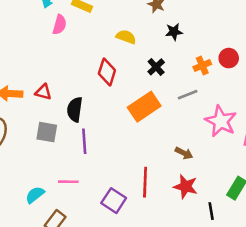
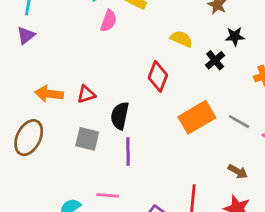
black cross: (156, 67) -> (215, 60), moved
red triangle: (43, 92) -> (86, 94), turned -36
gray line: (188, 95) -> (239, 122), moved, turned 48

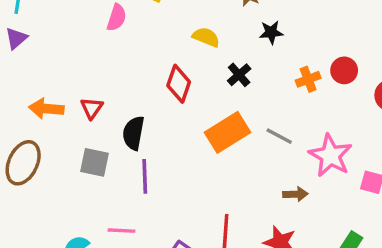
black cross: (215, 60) -> (239, 75), moved
red triangle: (86, 94) -> (92, 108), turned -36
brown arrow: (238, 172) -> (295, 194), moved, turned -30

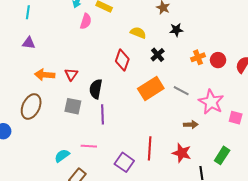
purple triangle: (16, 38) -> (29, 43), moved, turned 48
red circle: (344, 70) -> (218, 60), moved

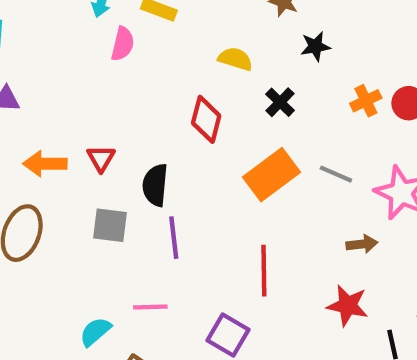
red line: (150, 148) -> (264, 271), moved

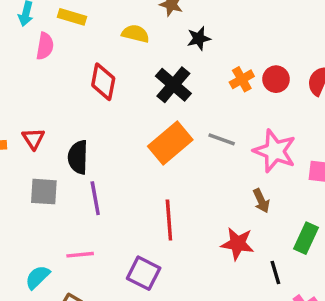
yellow semicircle: (235, 59) -> (135, 34), moved
black cross: (280, 102) -> (173, 85), size x1.5
red diamond: (206, 119) -> (103, 82), moved
brown arrow: (362, 244) -> (261, 201), moved, turned 75

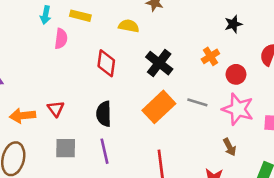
black star: (199, 38) -> (233, 24), moved
red circle: (276, 79) -> (236, 74), moved
black semicircle: (78, 157) -> (104, 114), moved

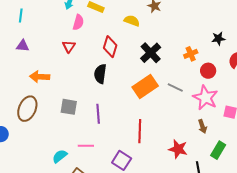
black star: (233, 24) -> (218, 39), moved
red triangle: (56, 109) -> (69, 46), moved
black semicircle: (104, 114) -> (100, 74), moved
brown arrow: (230, 147) -> (202, 126), moved

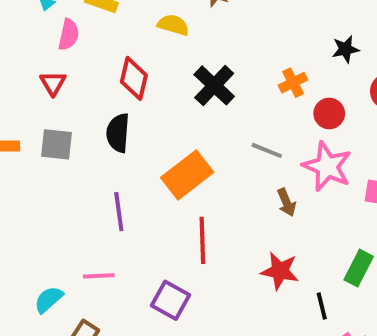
orange rectangle: (145, 86) -> (187, 175), moved
gray square: (69, 107) -> (57, 144), moved
brown arrow: (202, 126) -> (286, 202), moved

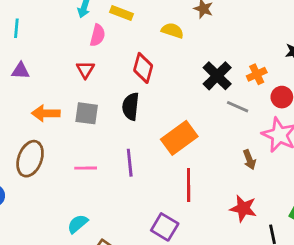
black cross: (214, 85) -> (217, 76), moved
gray line: (267, 150) -> (238, 107), moved
pink line: (99, 276) -> (86, 168), moved

